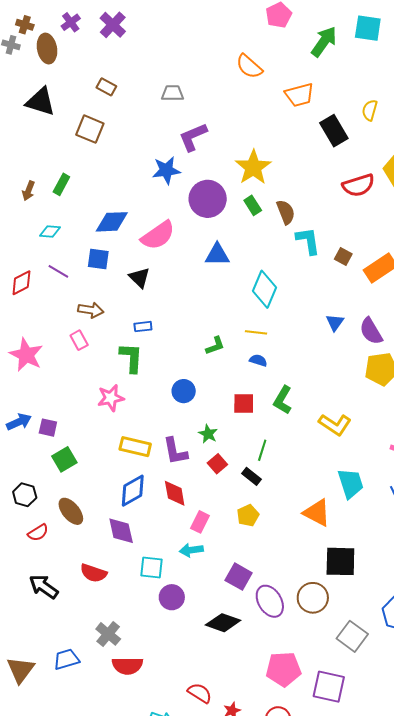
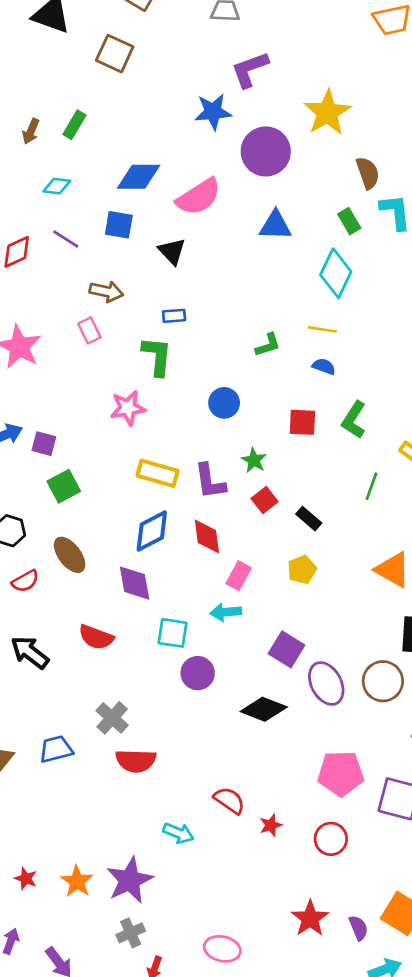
green rectangle: (253, 205) -> (349, 221), moved
green line: (262, 450) -> (372, 486), moved

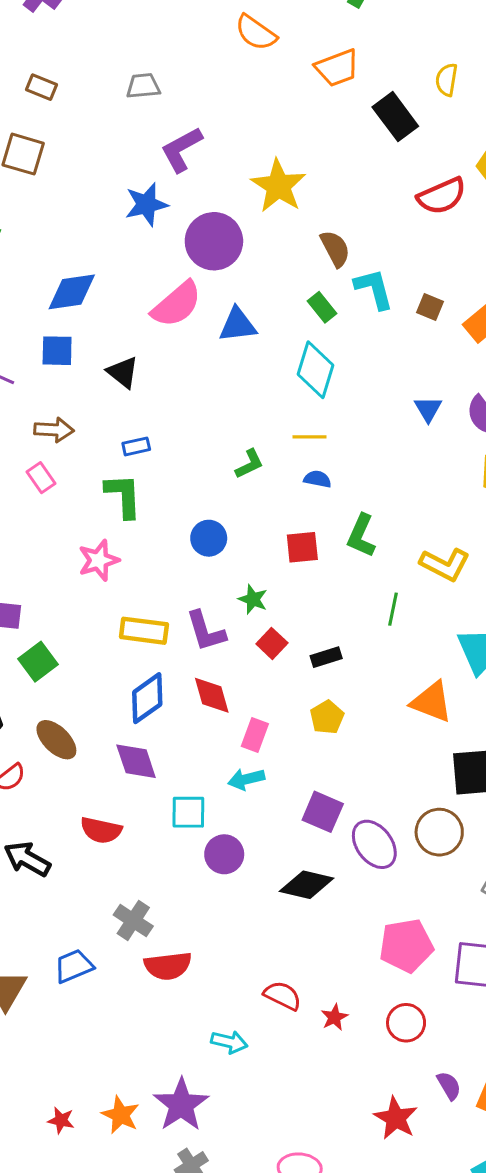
pink semicircle: (199, 197) -> (177, 304), moved
black rectangle: (309, 519) -> (326, 657), turned -50
purple semicircle: (358, 928) -> (449, 1086), moved

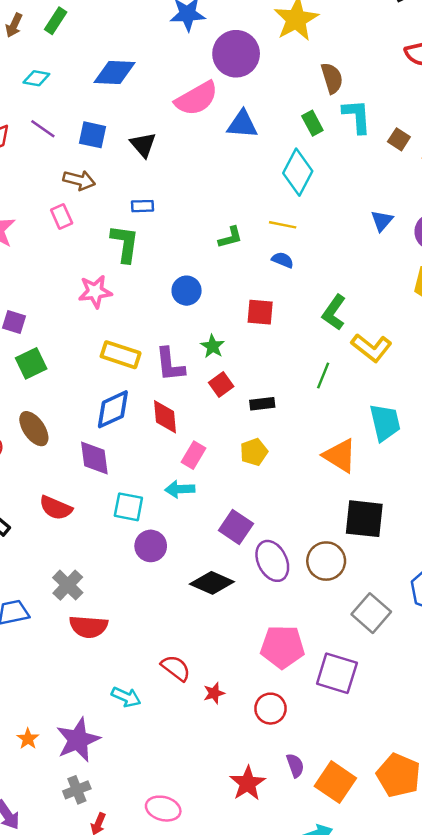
blue square: (57, 351) -> (93, 135), moved
green L-shape: (361, 536) -> (334, 312), moved
orange star: (121, 1115) -> (28, 739), size x0.7

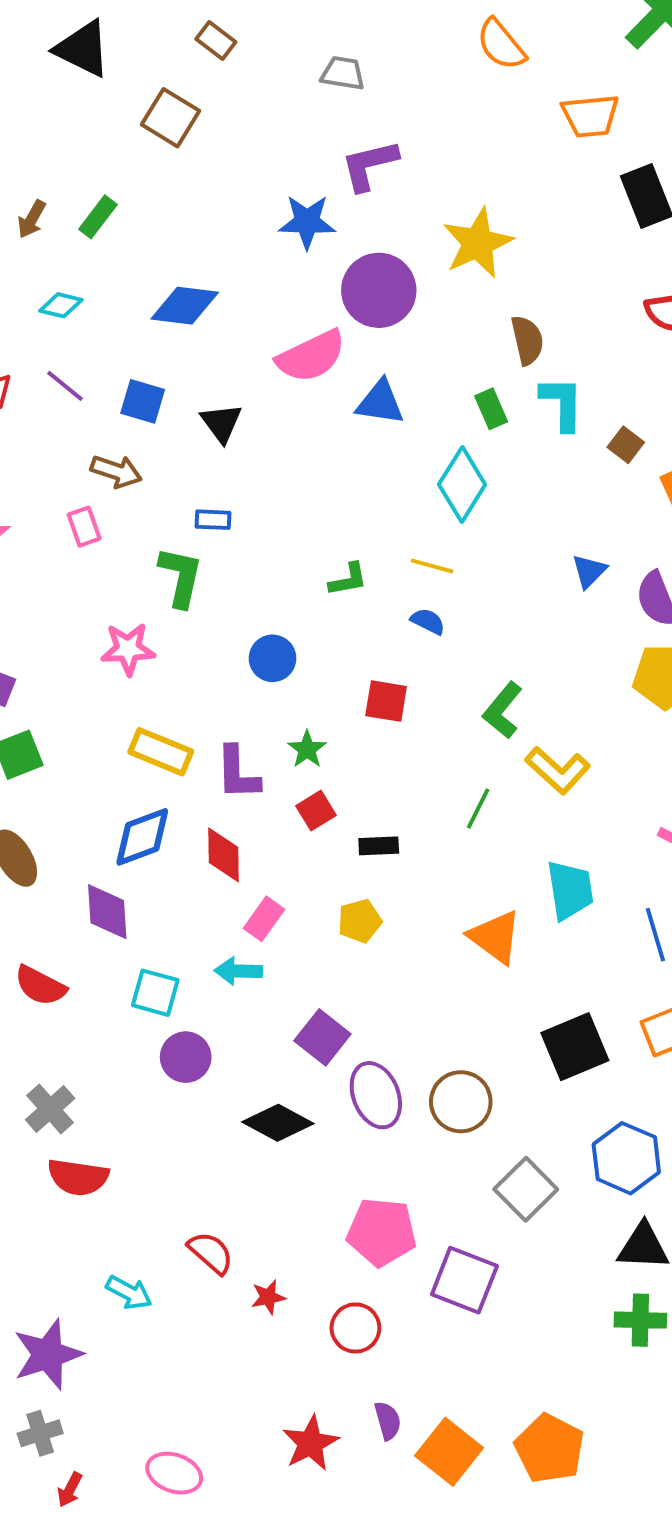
black square: (364, 519) -> (575, 1047), moved, turned -33

